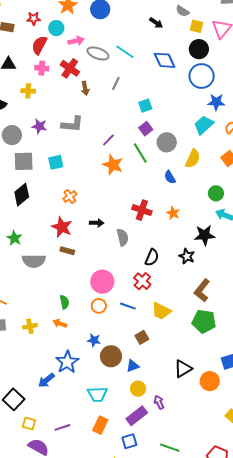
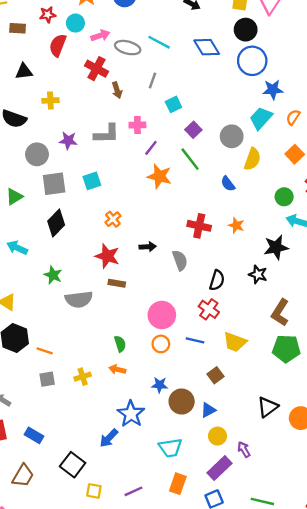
pink cross: (42, 68) -> (137, 125), moved
cyan square: (145, 106) -> (173, 104), moved
gray circle: (167, 142) -> (232, 136), moved

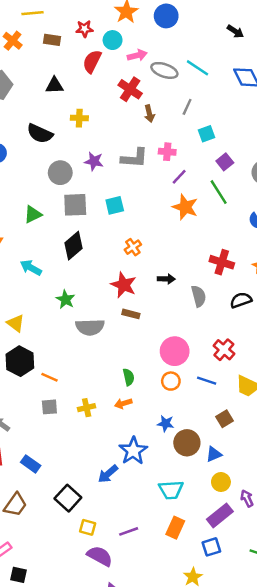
black semicircle: (217, 280) -> (241, 300), moved, turned -132
orange arrow: (117, 369) -> (123, 403), turned -35

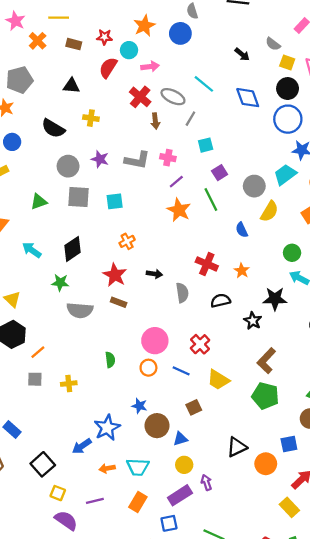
gray ellipse: (164, 70) -> (173, 97), moved
black diamond: (74, 246) -> (73, 249), moved
green star: (65, 299) -> (60, 283), turned -30
orange line: (50, 377) -> (38, 352), turned -70
orange arrow: (123, 403) -> (107, 468), moved

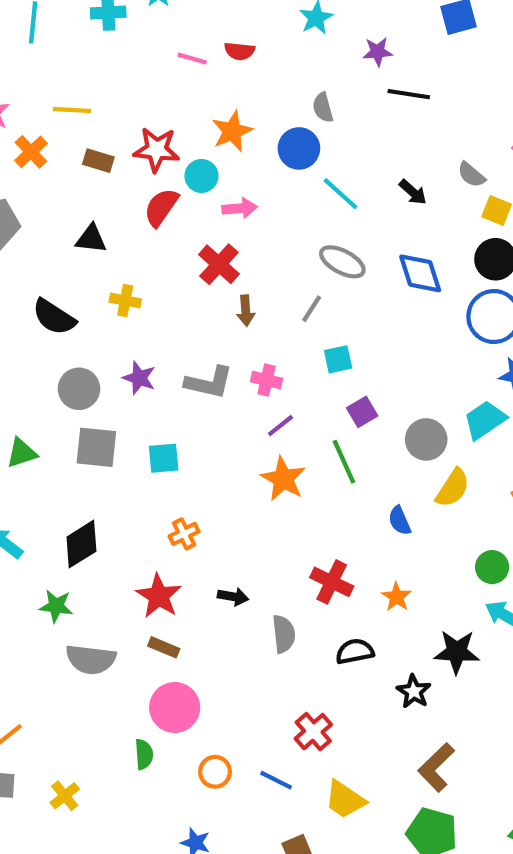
red star: (104, 37) -> (156, 150), size x1.5
cyan line: (204, 84) -> (341, 194), moved
gray ellipse: (173, 97) -> (342, 262), moved
pink circle: (155, 341) -> (175, 707), moved
yellow cross: (69, 384) -> (65, 796), turned -35

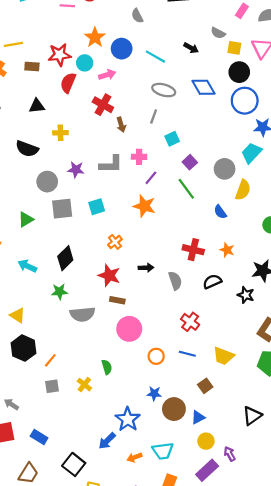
blue circle: (299, 148) -> (122, 49), moved
orange star: (283, 479) -> (144, 206), moved
red cross: (313, 732) -> (190, 322), moved
green semicircle: (144, 754) -> (107, 367), moved

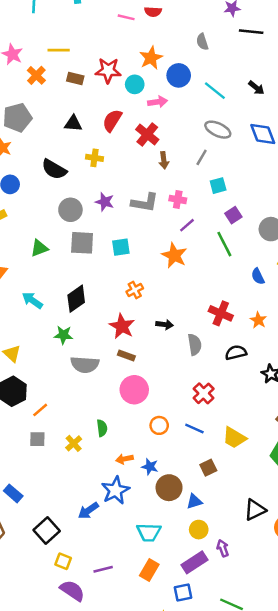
red semicircle: (68, 83) -> (112, 120), moved
orange arrow: (135, 457) -> (125, 459), moved

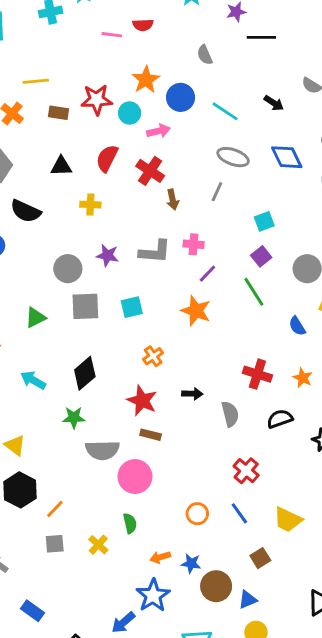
black semicircle: (54, 169) -> (26, 211), moved
cyan square: (218, 186) -> (264, 221), moved
pink circle: (134, 390) -> (135, 477), moved
blue line: (194, 428) -> (239, 513), turned 36

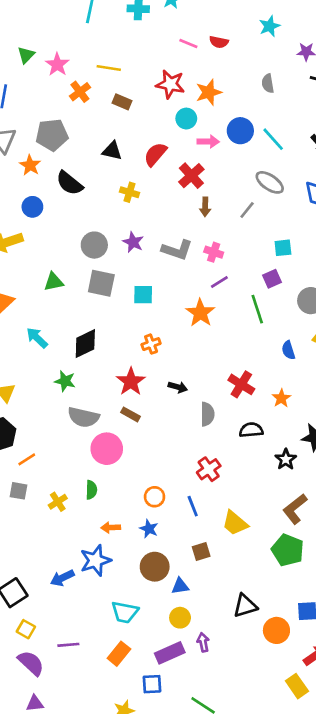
blue circle: (181, 97) -> (240, 131), moved
red star: (97, 100) -> (170, 84), moved
blue star: (191, 563) -> (149, 529), moved

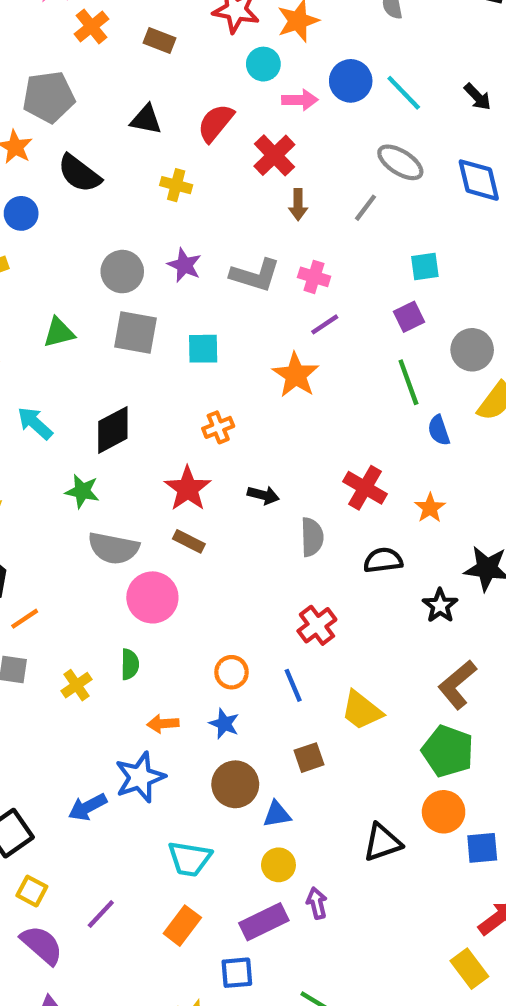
green line: (257, 309) -> (408, 382), moved
orange circle: (276, 630) -> (444, 812), moved
purple line: (68, 645) -> (101, 914), turned -40

